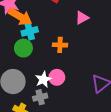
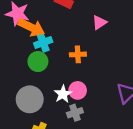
gray cross: (40, 97) -> (75, 113), moved

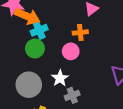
orange cross: (78, 54) -> (80, 32), moved
pink circle: (78, 90) -> (71, 51), moved

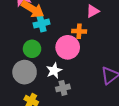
green circle: (35, 48) -> (32, 49), moved
pink circle: (71, 51) -> (68, 47), size x1.5

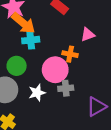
gray cross: (63, 88) -> (66, 88), moved

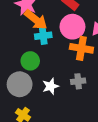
orange cross: (70, 54) -> (81, 48), size x1.5
pink circle: (55, 70) -> (72, 27), moved

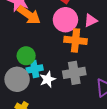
cyan cross: (43, 36) -> (35, 69), moved
gray cross: (78, 81) -> (74, 73), size x1.5

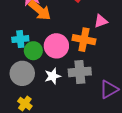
pink circle: (65, 20) -> (56, 46), moved
cyan cross: (35, 69) -> (20, 39), moved

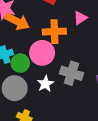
orange cross: (84, 40) -> (54, 32), moved
gray cross: (80, 72) -> (71, 73), turned 35

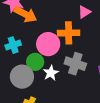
orange cross: (54, 32) -> (69, 33), moved
green circle: (20, 63) -> (35, 62), moved

